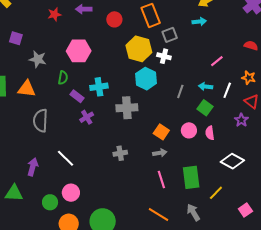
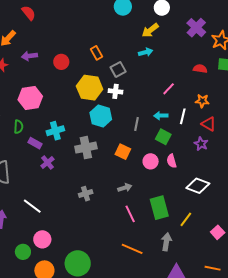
orange rectangle: (151, 15) -> (97, 53), size x0.6
orange square: (161, 132) -> (123, 152), moved
gray arrow: (193, 212) -> (166, 242), turned 48

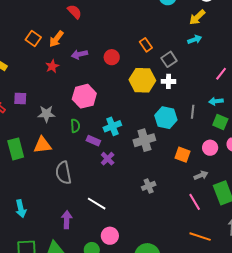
cyan hexagon: (101, 116) -> (166, 118), moved
orange square: (123, 152) -> (182, 155), moved
gray arrow: (125, 188) -> (201, 175), moved

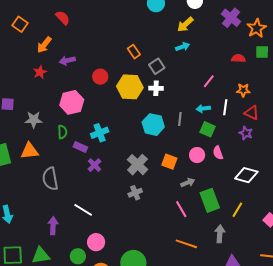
orange square: (33, 38) -> (20, 24), moved
red circle: (112, 57) -> (100, 77), moved
gray cross: (144, 140) -> (138, 165), moved, turned -30

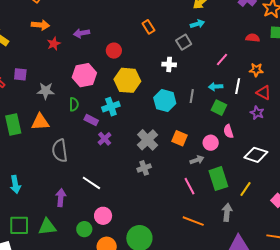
orange arrow: (44, 45) -> (40, 25), moved, turned -126
gray square: (157, 66) -> (184, 42), moved
yellow hexagon: (130, 87) -> (127, 80), moved
pink circle: (197, 155) -> (211, 143), moved

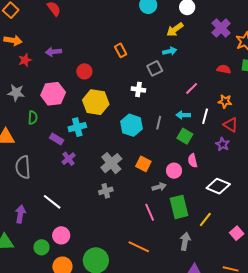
gray star: (46, 91) -> (16, 93), moved
green semicircle: (74, 104) -> (33, 118), moved
orange line: (193, 221) -> (139, 247), moved

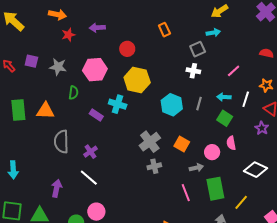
white cross: (138, 89) -> (193, 71), moved
cyan cross: (77, 127) -> (118, 104), turned 30
purple cross: (69, 159) -> (90, 152), moved
gray cross: (106, 191) -> (154, 166), moved

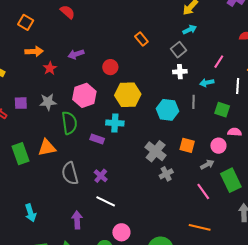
green semicircle: (73, 93) -> (69, 123), size x1.6
cyan arrow: (224, 97) -> (207, 83), moved
pink semicircle: (231, 143) -> (235, 132), turned 120

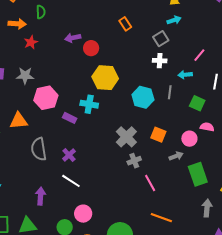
purple arrow: (76, 54) -> (73, 38), moved
pink hexagon: (84, 95) -> (46, 98), moved
green semicircle: (69, 123) -> (41, 12), moved, size x0.6
pink line: (203, 191) -> (150, 183), moved

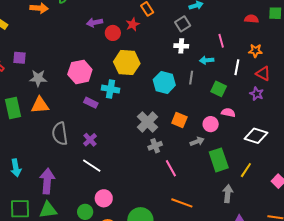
red star: (31, 42) -> (133, 24), moved
pink line: (199, 55) -> (221, 41), turned -56
gray star: (25, 76) -> (38, 78), moved
pink hexagon: (46, 98) -> (80, 72), moved
purple arrow: (40, 196) -> (47, 181), moved, size x1.4

